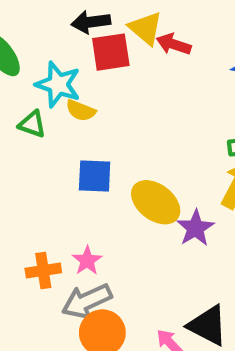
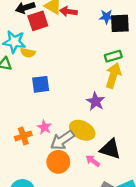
yellow ellipse: (156, 202) -> (82, 130), moved
gray arrow: (87, 301) -> (62, 140), moved

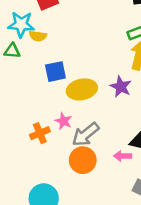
yellow ellipse: (82, 130) -> (82, 89), moved, turned -35
pink arrow: (93, 161) -> (123, 156), turned -32

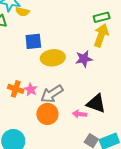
purple star: (121, 87) -> (84, 59), turned 30
pink star: (63, 121) -> (31, 89), moved
orange cross: (40, 133) -> (16, 89), turned 35

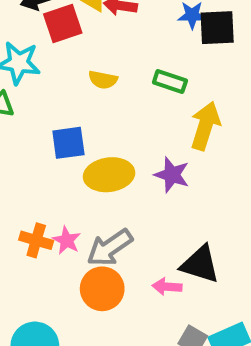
yellow semicircle: (22, 12) -> (103, 80), moved
green rectangle: (102, 17) -> (170, 81), moved, turned 35
purple star: (84, 59) -> (172, 175), turned 30

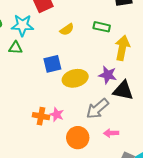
yellow semicircle: (103, 80) -> (67, 29), turned -40
gray arrow: (110, 248) -> (97, 109), moved
black triangle: (200, 264) -> (123, 90), moved

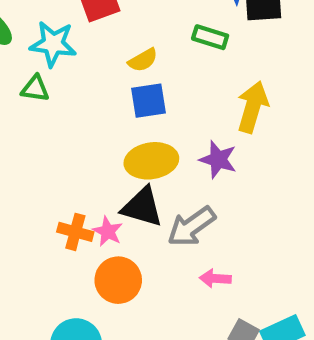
green rectangle: (102, 27) -> (210, 37), moved
blue square: (52, 64) -> (148, 101), moved
black triangle: (123, 90) -> (142, 207), moved
orange circle: (78, 138) -> (118, 280), moved

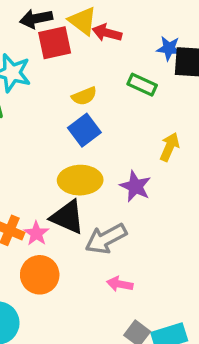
blue square: (148, 101) -> (84, 130), turned -36
yellow arrow: (253, 107) -> (169, 147), size x0.7

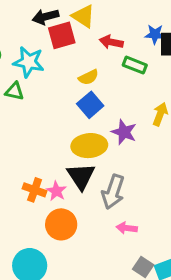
red arrow: (107, 33) -> (111, 42), moved
purple star: (135, 186) -> (124, 132), moved
black triangle: (68, 217) -> (81, 176), turned 36
gray arrow: (106, 239) -> (113, 192), turned -40

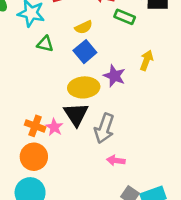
green triangle: (14, 91) -> (45, 44), moved
orange circle: (61, 224) -> (34, 157), moved

